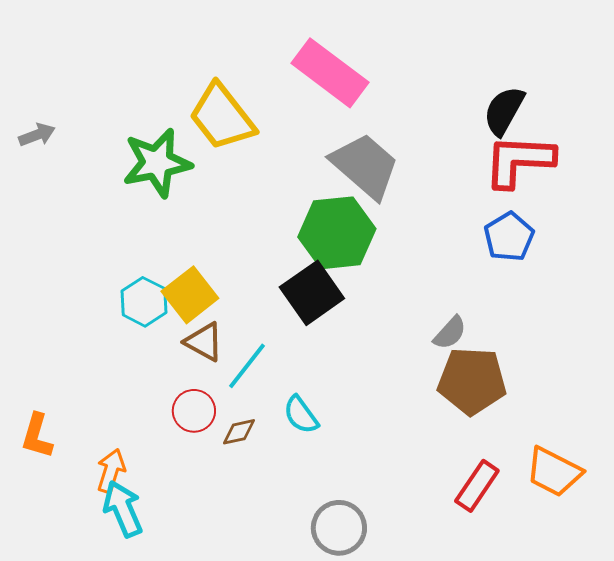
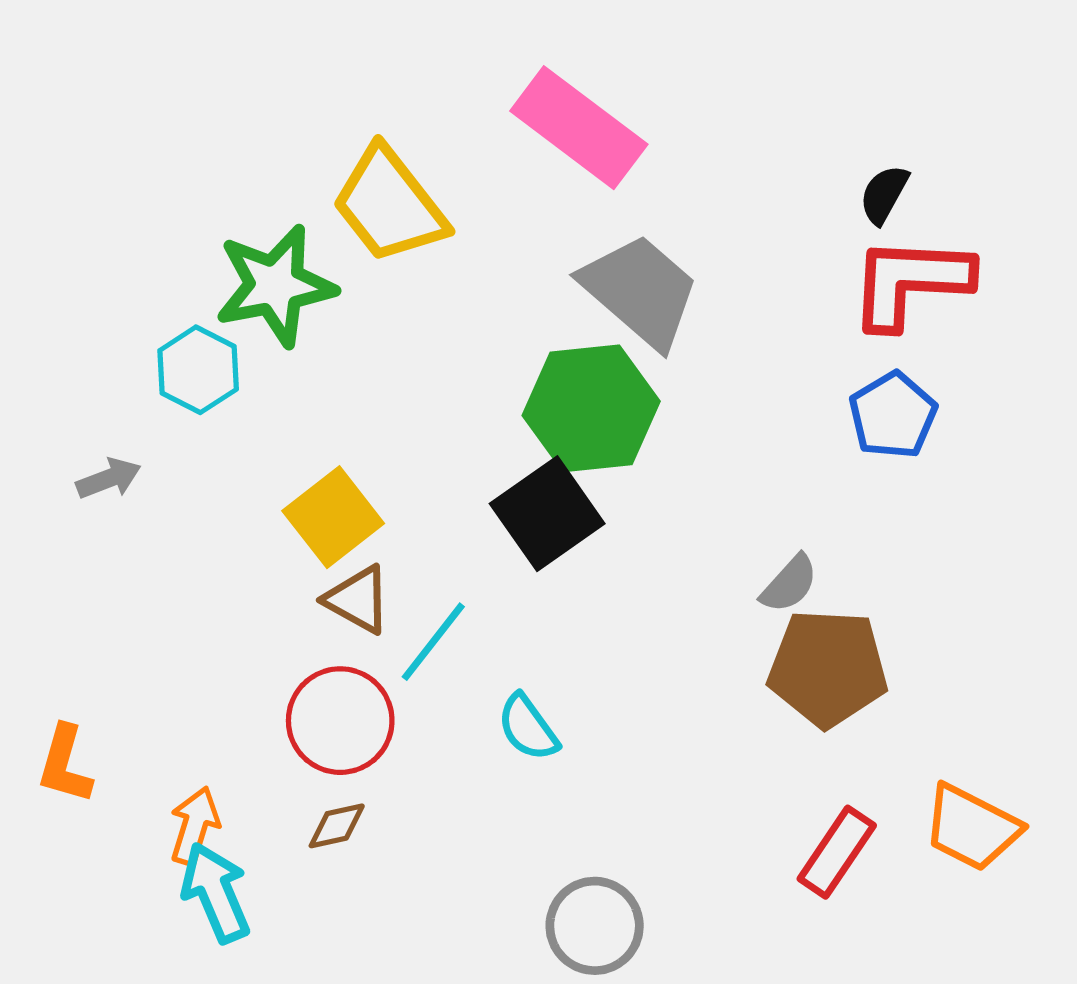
black semicircle: (504, 111) -> (884, 194), size x0.7
gray arrow: (37, 135) -> (109, 479), moved
cyan hexagon: (144, 302) -> (198, 370), moved
red circle: (194, 411) -> (340, 721), size x1.4
brown diamond: (239, 432) -> (337, 826), moved

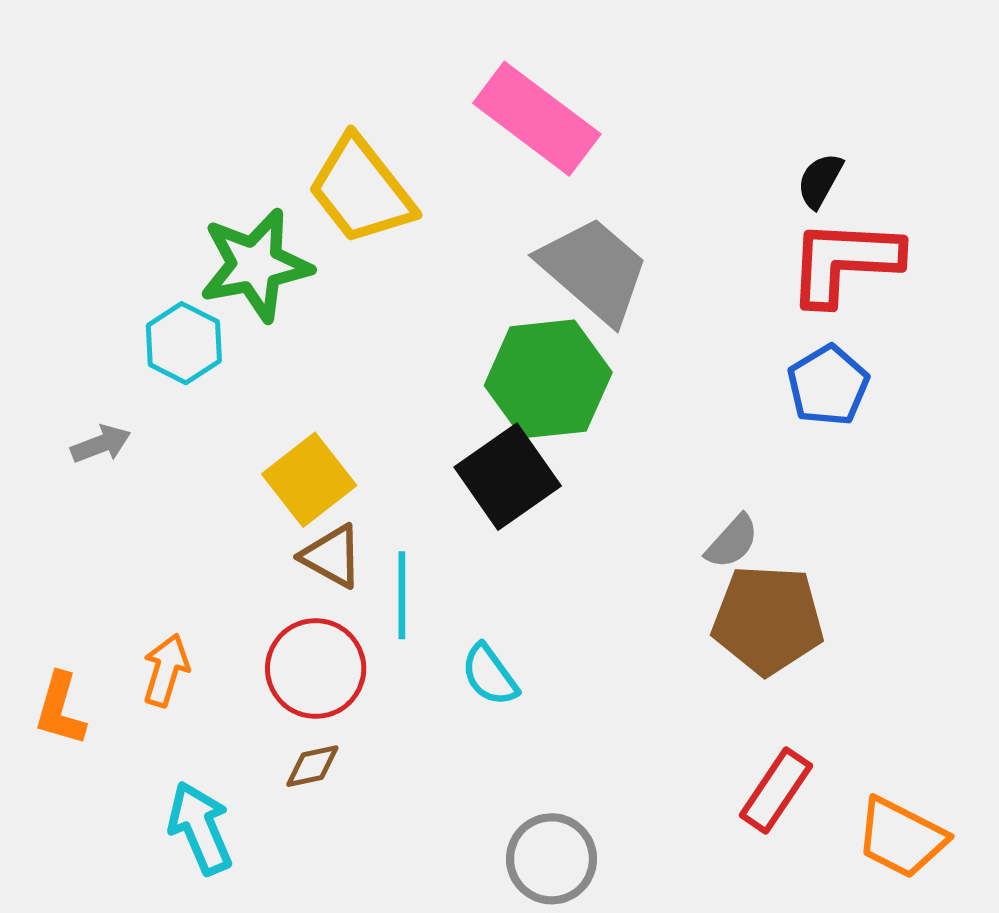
cyan line: (433, 642) -> (402, 595), turned -38
orange arrow: (195, 826) -> (166, 670), moved
orange trapezoid: (972, 828) -> (901, 838), moved

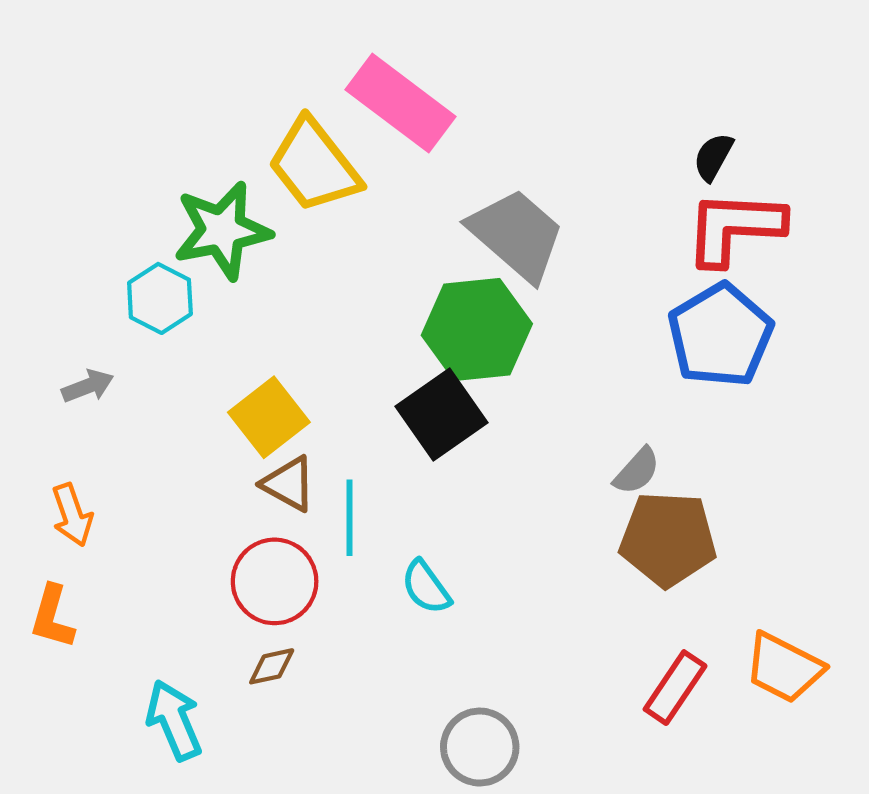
pink rectangle: (537, 119) -> (400, 103), moved
blue pentagon: (828, 385) -> (720, 335), size x1.5
orange arrow: (166, 670) -> (72, 515), moved, turned 144
orange trapezoid: (901, 838) -> (784, 668), moved

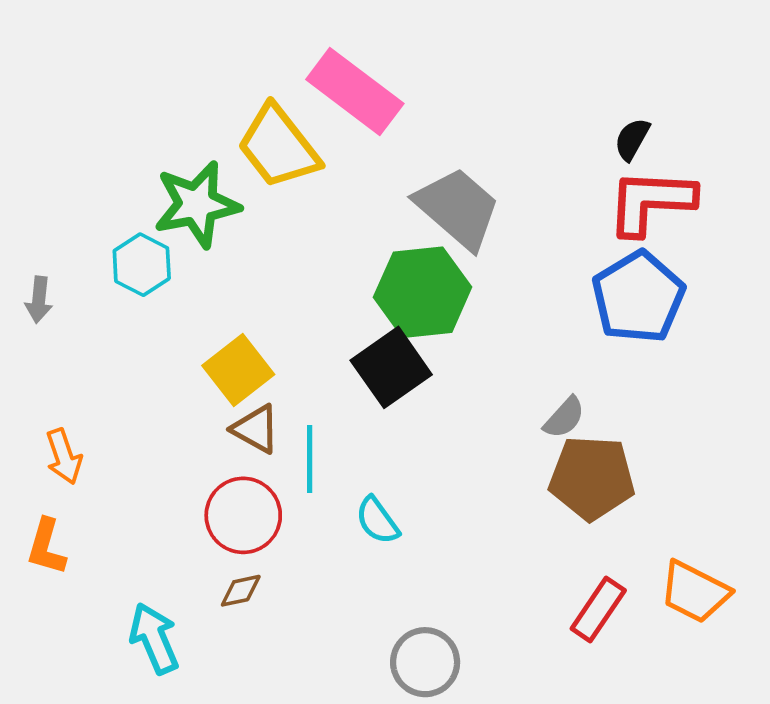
gray arrow: (88, 386) -> (39, 300), moved, turned 117

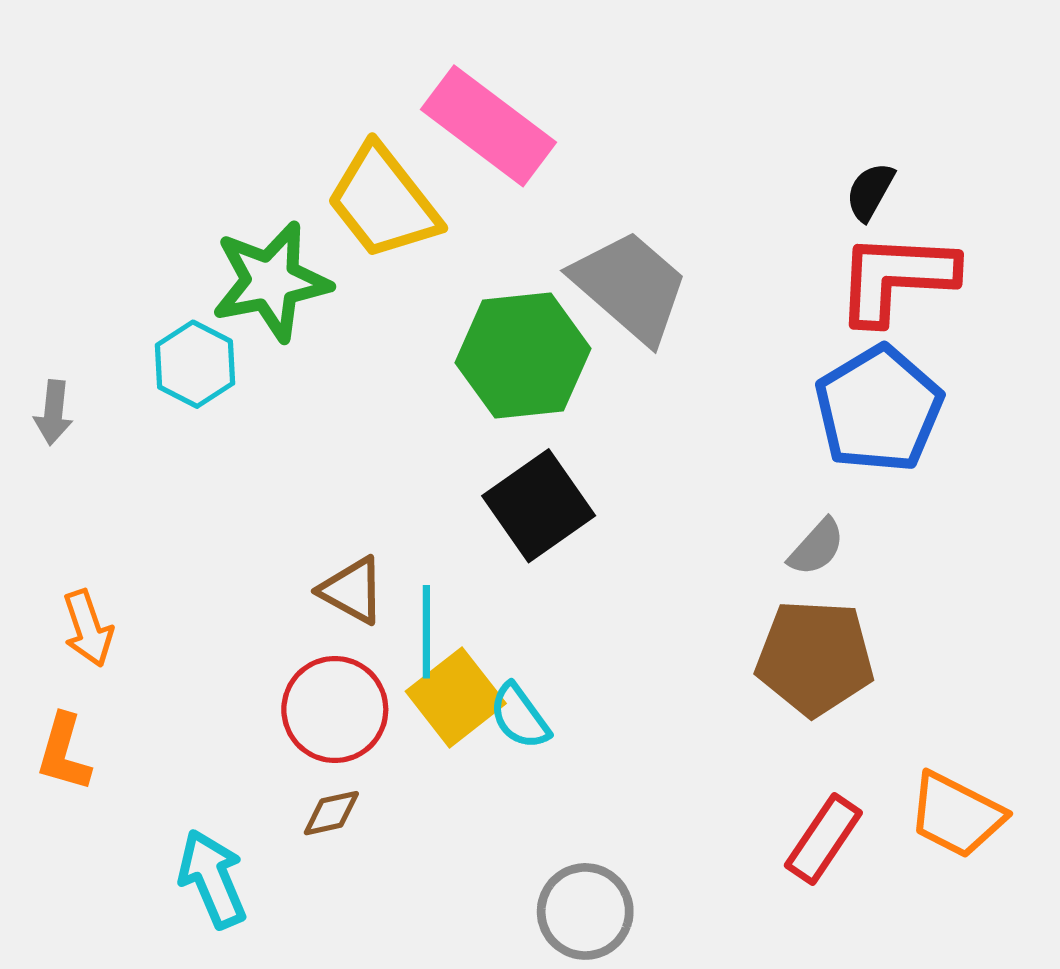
green hexagon: (423, 292) -> (523, 356), moved
yellow square: (238, 370) -> (456, 697), moved
gray semicircle: (564, 418) -> (817, 547), moved

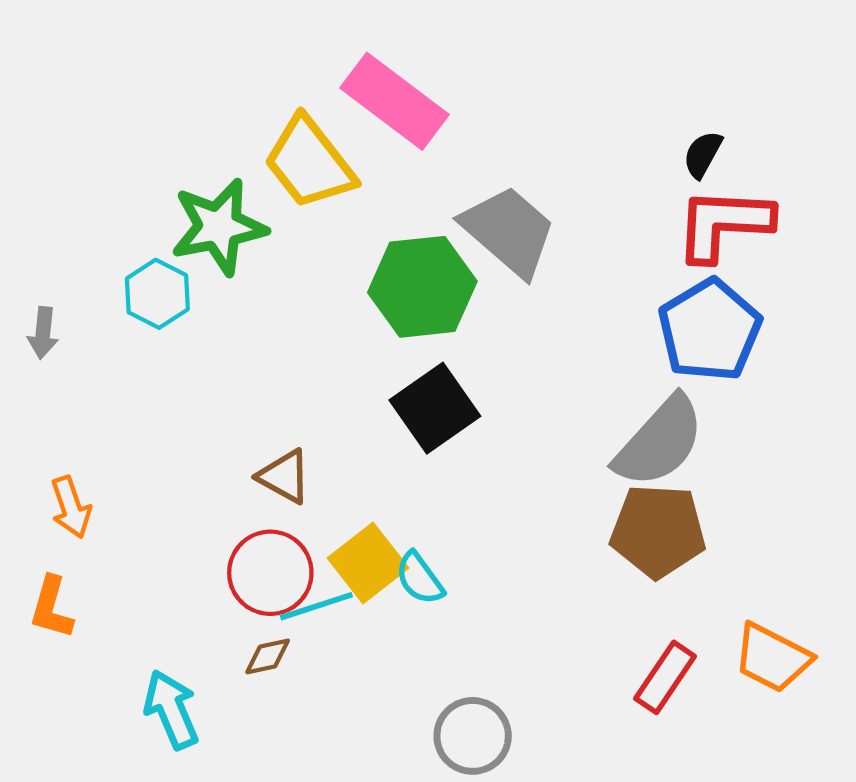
gray semicircle: (817, 547) -> (659, 442), size x2.0
cyan line: (426, 632) -> (316, 606), moved, turned 72

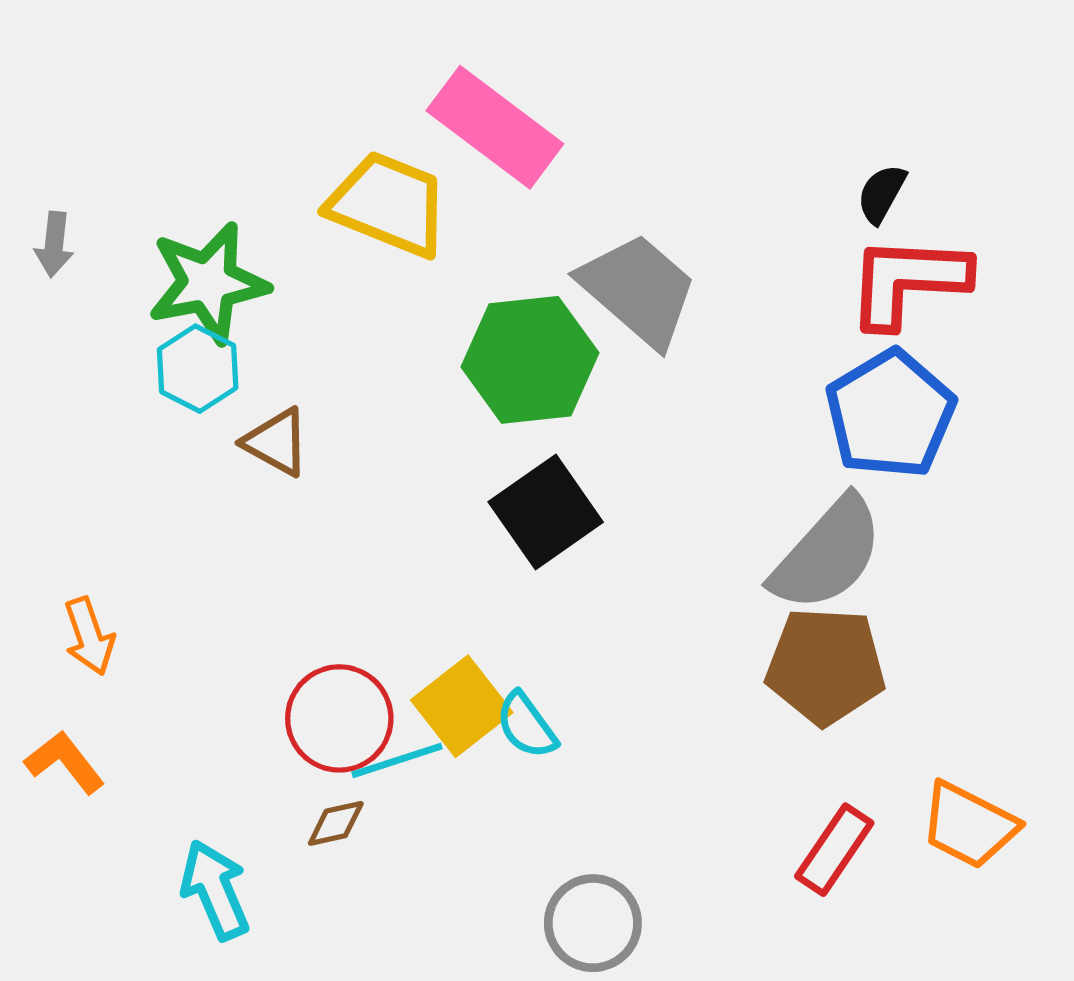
yellow trapezoid: (309, 163) -> (388, 204), turned 150
green star: (219, 227) -> (208, 283), moved
gray arrow: (43, 333) -> (54, 244), moved
brown triangle: (284, 477) -> (276, 442), moved
orange L-shape: (51, 608) -> (65, 762), turned 126

